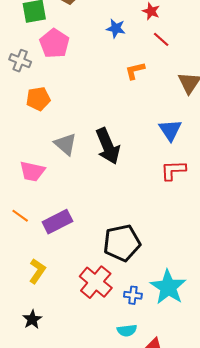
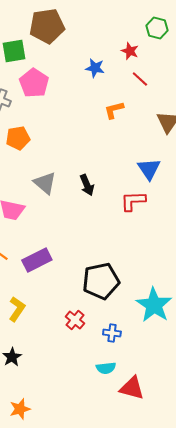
black arrow: (108, 146) -> (87, 185), size x0.6
red L-shape: (173, 170) -> (133, 201), moved
red cross: (96, 282) -> (75, 320), size x0.6
cyan star: (168, 287) -> (154, 305), moved

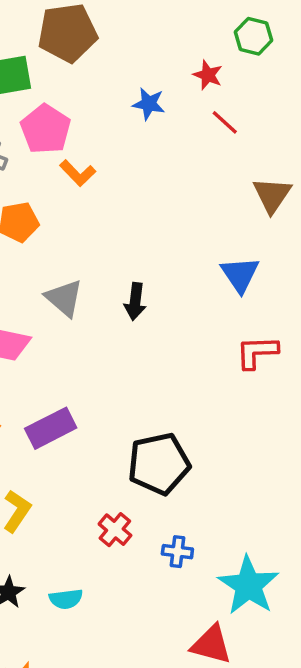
orange L-shape: (114, 110) -> (78, 173), moved, turned -120
black arrow: (87, 185) -> (135, 301), turned 30
red L-shape: (133, 201) -> (257, 352), moved
cyan star: (154, 305) -> (248, 585), moved
cyan semicircle: (106, 368) -> (66, 599), moved

